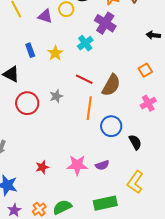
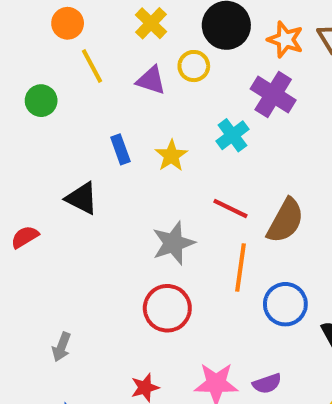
gray star: (56, 96) -> (173, 243), size x1.5
red circle: (27, 103) -> (167, 308), moved

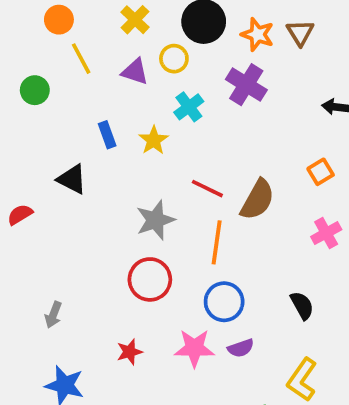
cyan cross: (232, 135) -> (189, 107), moved
blue circle: (285, 304) -> (224, 302), moved

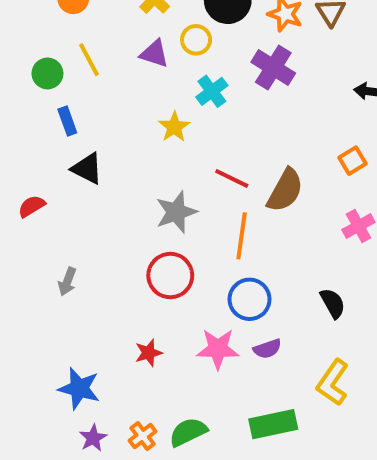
yellow line: (81, 59) -> (89, 60), moved
blue rectangle: (107, 135) -> (67, 121), moved
gray arrow: (53, 315) -> (67, 281), moved

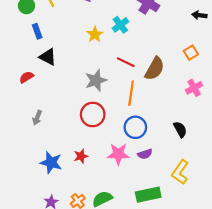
cyan cross: (212, 91) -> (120, 25), moved
red semicircle: (32, 206) -> (27, 77), moved
blue star: (79, 388) -> (51, 163), moved

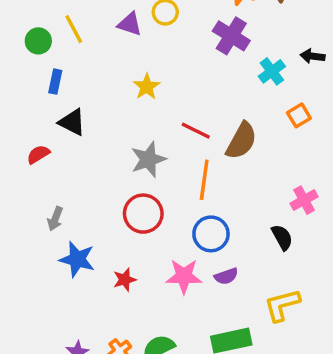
cyan cross: (120, 25) -> (272, 71), moved
blue rectangle: (37, 31) -> (55, 82), turned 32
pink cross: (194, 88) -> (304, 200), moved
blue star: (51, 163) -> (77, 259), moved
yellow L-shape: (180, 172) -> (282, 305), turned 40

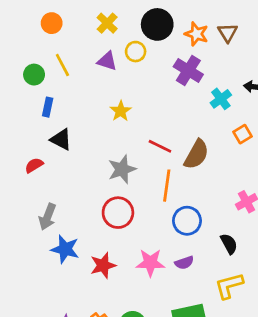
gray arrow: (55, 219) -> (48, 217), size x1.4
blue circle: (211, 234) -> (187, 221), moved
black semicircle: (282, 237) -> (229, 244), moved
red star: (125, 280) -> (103, 265), size x1.4

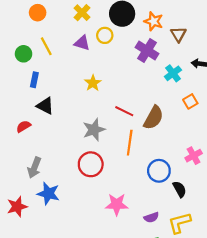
brown triangle: (228, 33) -> (178, 34), moved
blue circle: (187, 221) -> (159, 171), moved
purple semicircle: (184, 263) -> (151, 217), moved
red star: (103, 265) -> (17, 207), moved

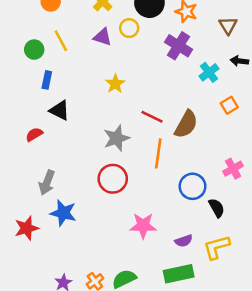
brown triangle: (178, 34) -> (228, 25), moved

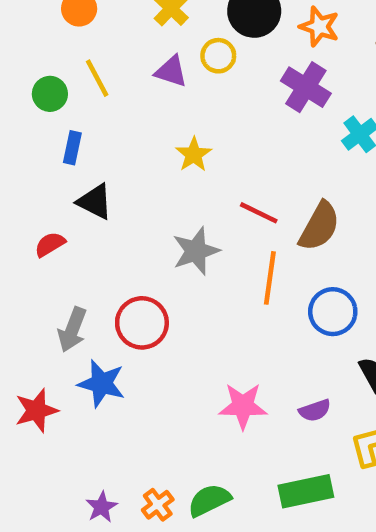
red circle: (113, 179) -> (142, 323), moved
blue circle: (193, 186) -> (333, 312), moved
purple semicircle: (184, 241) -> (315, 410), moved

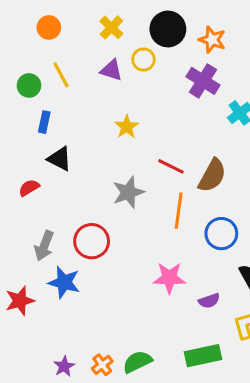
pink star: (243, 406) -> (169, 278), moved

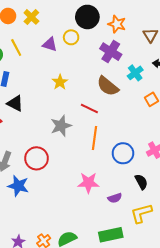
yellow cross: (111, 27) -> (31, 17), moved
brown semicircle: (212, 176) -> (108, 86), moved, turned 100

